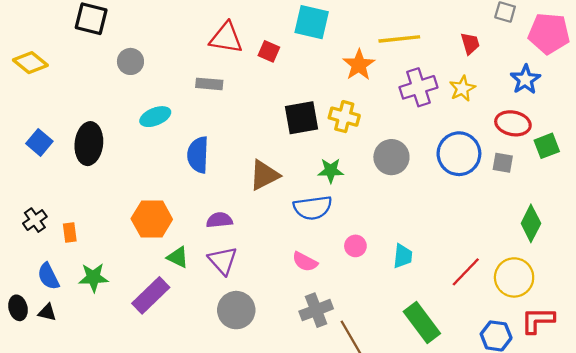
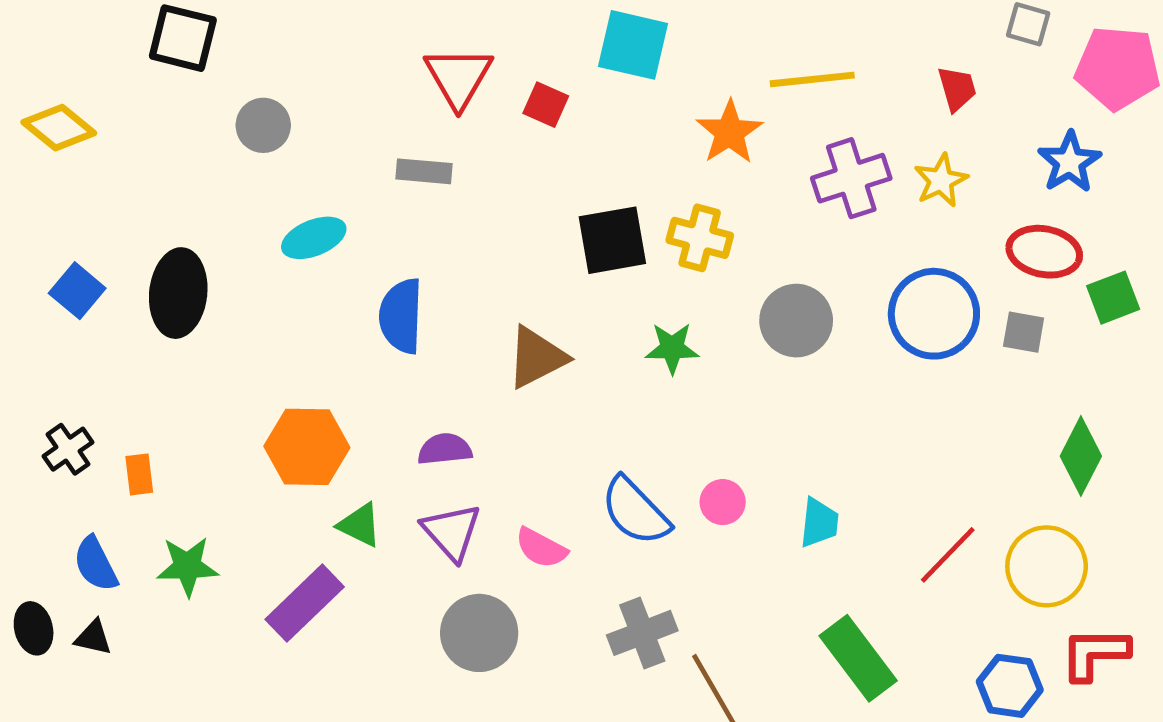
red triangle: (226, 38) -> (458, 77), turned 51
blue semicircle: (313, 208) -> (635, 511), moved, turned 54
pink semicircle: (305, 262) -> (541, 548), moved

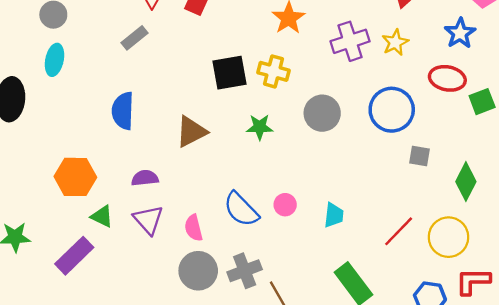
gray rectangle: (424, 171) -> (134, 38), turned -44
cyan ellipse: (314, 238) -> (54, 60), moved, turned -56
gray square: (1024, 332) -> (420, 156), moved
pink semicircle: (541, 548) -> (194, 228), turned 48
gray circle: (479, 633) -> (198, 271), moved

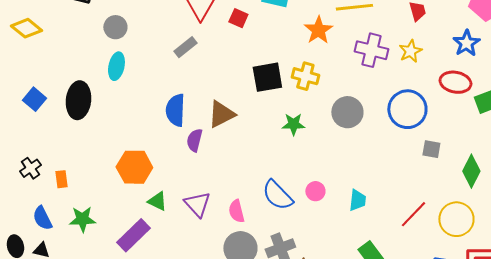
purple cross: (350, 41) -> (371, 50), turned 32
brown triangle: (191, 132) -> (221, 114), moved
purple semicircle: (145, 178) -> (194, 140), moved, turned -70

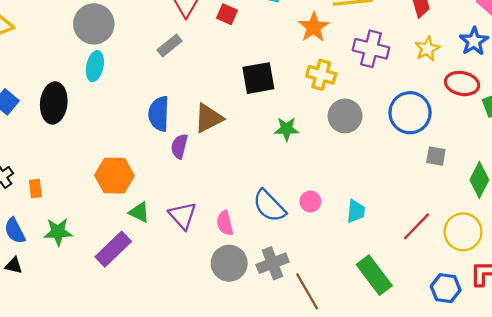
gray circle: (115, 27) -> (94, 24), size x1.6
yellow star: (410, 51) -> (427, 49), moved
yellow cross: (305, 76) -> (321, 75), moved

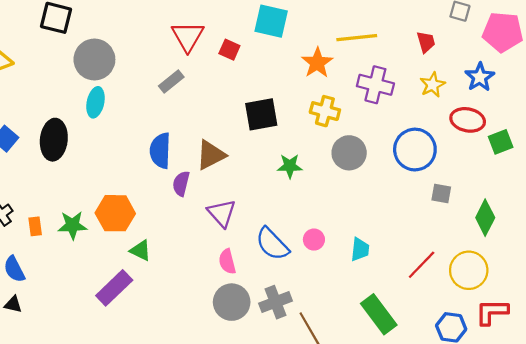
purple triangle: (183, 216) -> (222, 213), moved
green star: (58, 232) -> (72, 225), moved

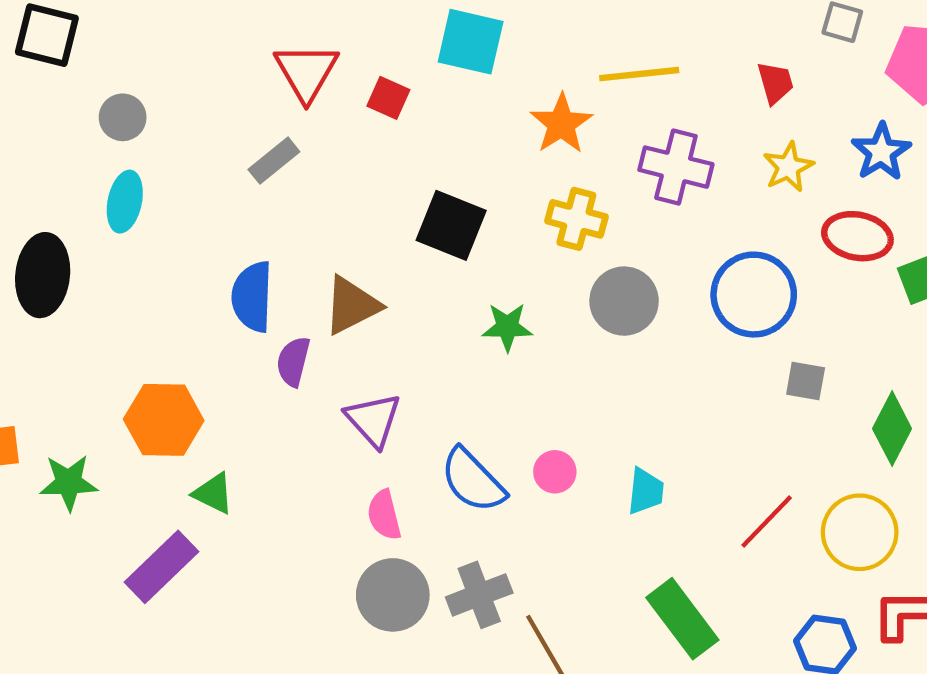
gray circle: (94, 60) -> (123, 117), size x0.6
black square: (261, 114) -> (451, 225), turned 32
green star: (72, 225) -> (69, 483), moved

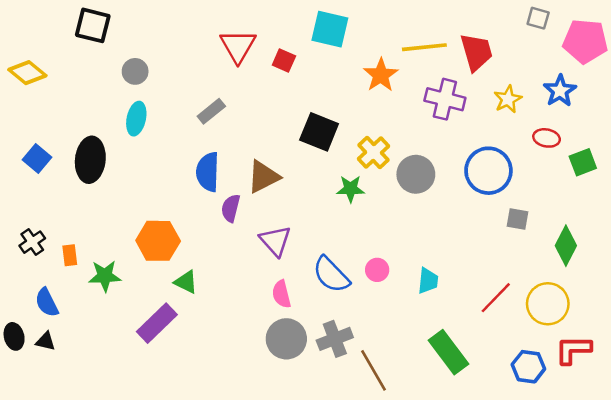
red trapezoid: (775, 83) -> (476, 52), moved, size x1.6
gray rectangle: (274, 161) -> (211, 111), moved
yellow cross: (576, 219) -> (374, 152), moved, turned 32
red ellipse: (857, 236) -> (547, 138), size x0.7

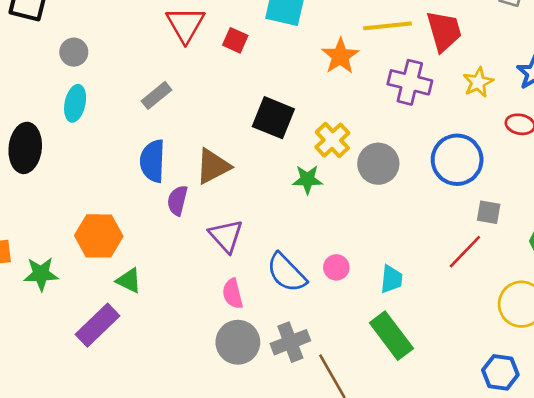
red line: (496, 298) -> (465, 252), moved
green rectangle: (449, 352) -> (391, 336), moved

